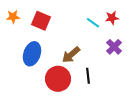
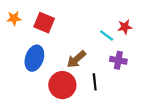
red star: (112, 18) -> (125, 27), moved
cyan line: (93, 23) -> (107, 36), moved
purple cross: (114, 47) -> (118, 60), moved, turned -35

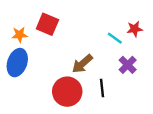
orange star: (14, 18) -> (20, 35), moved
blue ellipse: (34, 58) -> (17, 63), moved
purple cross: (118, 60) -> (128, 65), turned 35

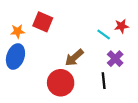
black line: (102, 88) -> (104, 81), moved

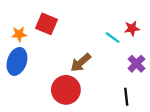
purple cross: (115, 59) -> (136, 64), moved
black line: (104, 81) -> (126, 97), moved

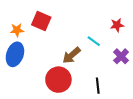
cyan line: (113, 38) -> (94, 41), moved
black line: (126, 97) -> (98, 86), moved

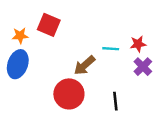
red star: (117, 25) -> (138, 44), moved
cyan line: (94, 41) -> (111, 49), turned -32

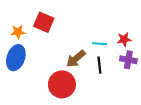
purple cross: (143, 67) -> (128, 60), turned -35
black line: (115, 101) -> (99, 65), moved

